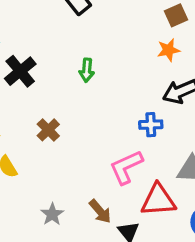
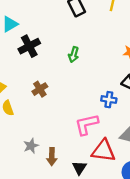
brown arrow: (100, 211) -> (52, 157), moved, turned 30

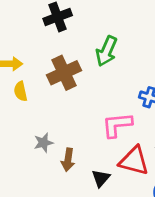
green arrow: (74, 55) -> (106, 51), moved, size x1.5
brown cross: (40, 89) -> (64, 73), size x1.6

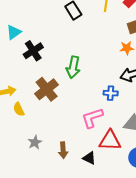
gray star: (44, 143) -> (35, 142), moved
black triangle: (101, 178) -> (89, 158), turned -32

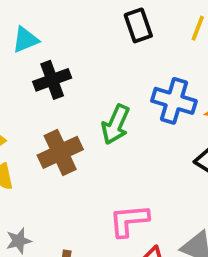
blue cross: (111, 93) -> (174, 101), moved, size x1.6

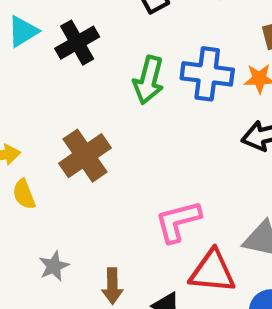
black cross: (52, 80) -> (77, 43), moved
green arrow: (116, 125) -> (149, 80), moved

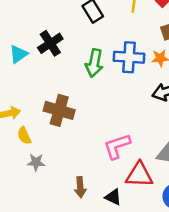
cyan triangle: (23, 31) -> (18, 54), moved
brown cross: (85, 156) -> (59, 110), turned -36
gray star: (54, 266) -> (36, 162), moved, turned 30

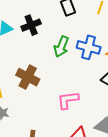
pink L-shape: (117, 146) -> (68, 100), moved

